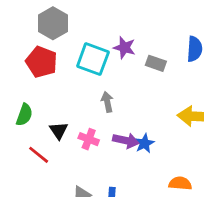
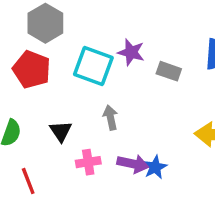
black triangle: (59, 131) -> (61, 131), moved
pink cross: (89, 139) -> (88, 162), turned -30
red line: (39, 155) -> (28, 181), turned 30

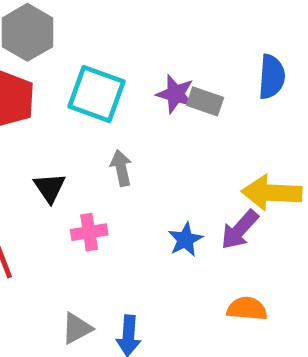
purple star: (131, 52) -> (175, 94), moved
purple arrow: (133, 164) -> (240, 230), moved, turned 120

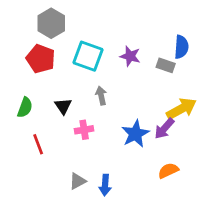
gray rectangle: (205, 101) -> (166, 65), moved
yellow arrow: (272, 193) -> (181, 109), turned 148
blue star: (185, 240) -> (135, 134), size x1.5
orange semicircle: (247, 309) -> (168, 171), turned -30

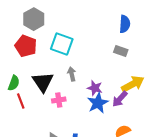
blue semicircle: (181, 47) -> (125, 24), moved
purple star: (130, 56) -> (95, 88), moved
black triangle: (63, 106) -> (43, 82), size x1.6
red line: (38, 144) -> (21, 101), moved

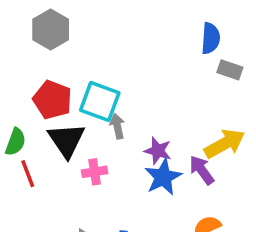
cyan square: (62, 44) -> (100, 102), moved
red pentagon: (26, 46) -> (52, 100), moved
gray rectangle: (121, 51) -> (230, 70), moved
purple arrow: (120, 99) -> (202, 170), turned 102

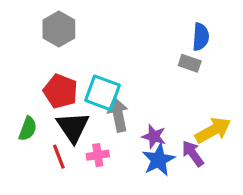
gray rectangle: (230, 70) -> (190, 63), moved
gray arrow: (117, 126) -> (118, 115), size x1.5
red line: (28, 174) -> (59, 157), moved

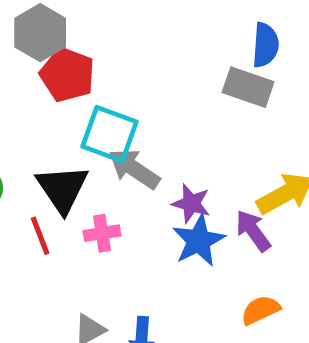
gray rectangle: (190, 63) -> (248, 87), size x1.4
red pentagon: (60, 91) -> (67, 75), moved
gray arrow: (118, 115) -> (134, 169), turned -44

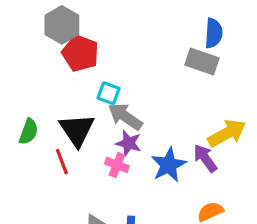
cyan square: (109, 134) -> (109, 93), size x0.6
purple star: (191, 203) -> (129, 143), moved
pink cross: (102, 233) -> (117, 165), moved, turned 30

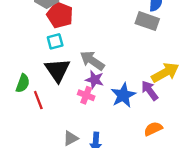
cyan square: (109, 93) -> (55, 41), moved, turned -35
green semicircle: (29, 132) -> (23, 83), moved
red line: (62, 162) -> (38, 100), moved

